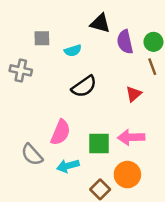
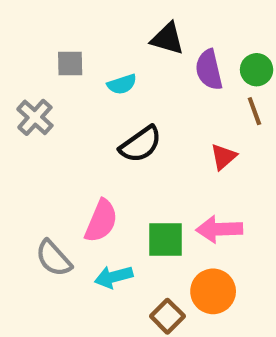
gray cross: (21, 70) -> (35, 117), turned 30

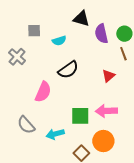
pink semicircle: (101, 221) -> (43, 92), moved

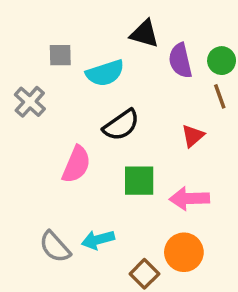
cyan semicircle: (59, 41) -> (105, 73), size x1.5
green square: (80, 116) -> (139, 181), moved
gray semicircle: (26, 125) -> (55, 247), moved

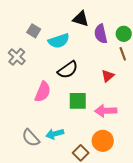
gray square: (60, 55) -> (34, 31), turned 32

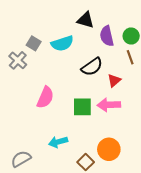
gray square: (34, 31) -> (34, 43), moved
black semicircle: (68, 70) -> (92, 67), moved
pink arrow: (106, 111) -> (109, 105), moved
gray semicircle: (31, 138) -> (21, 159), moved, turned 102

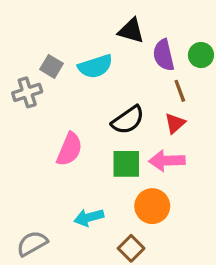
brown line: (130, 57) -> (180, 91), moved
gray cross: (18, 60) -> (27, 92), turned 30
black semicircle: (92, 67) -> (128, 120), moved
orange circle: (109, 149) -> (152, 206), moved

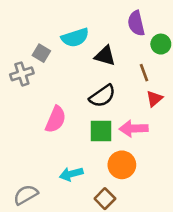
black triangle: (131, 31) -> (105, 56), moved
purple semicircle: (164, 55) -> (136, 23), moved
cyan semicircle: (95, 66) -> (75, 38), moved
red triangle: (175, 123) -> (154, 99), moved

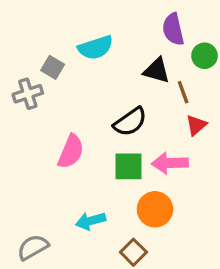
black triangle: (105, 56) -> (157, 71), moved

